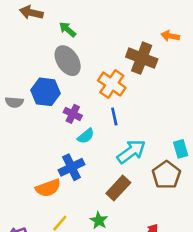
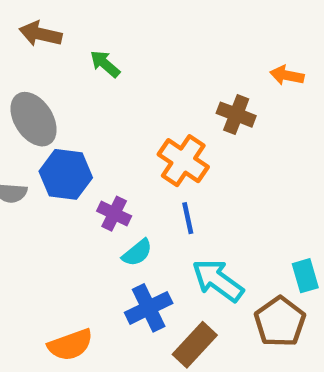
brown cross: (142, 58) -> (236, 115), size x0.7
gray ellipse: (68, 61) -> (34, 119), moved
cyan arrow: (131, 152) -> (218, 280), turned -108
blue cross: (71, 167) -> (149, 308), moved

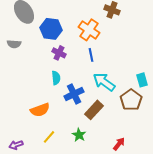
blue hexagon: (66, 174) -> (51, 29), moved
cyan semicircle: (137, 253) -> (56, 78), moved, turned -56

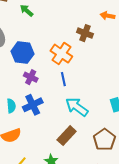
cyan semicircle: (56, 78) -> (11, 106), moved
blue cross: (74, 94) -> (33, 105), moved
brown pentagon: (131, 100) -> (104, 140), moved

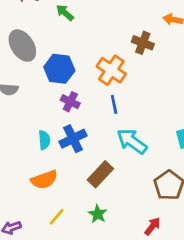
brown rectangle: (67, 136) -> (100, 174), moved

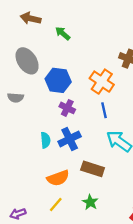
brown rectangle: (100, 174) -> (93, 169), turned 65
orange semicircle: (44, 180) -> (58, 178), moved

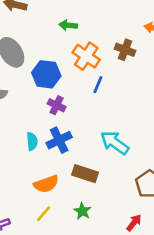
green arrow: (63, 33) -> (68, 25), moved, turned -35
orange cross: (102, 82) -> (86, 56), moved
blue line: (104, 110) -> (98, 85), moved, turned 35

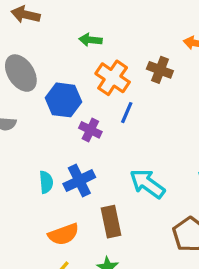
purple cross: (57, 105) -> (90, 130), moved
brown rectangle: (85, 174) -> (111, 222), turned 60

